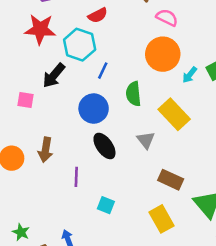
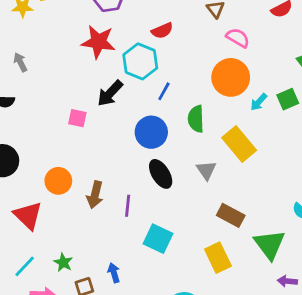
brown arrow: (45, 150) -> (95, 195), moved
cyan square: (106, 205) -> (158, 239), size x1.5

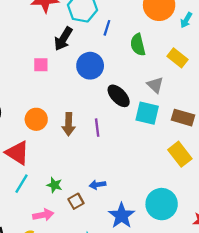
blue circle: (151, 132) -> (90, 66), moved
yellow rectangle: (239, 144) -> (177, 58), size x0.7
cyan square: (158, 239) -> (147, 113), moved
cyan line: (25, 266) -> (22, 184), moved
blue arrow: (114, 273) -> (98, 185), turned -70

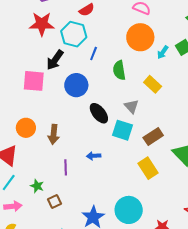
pink square: (41, 65) -> (34, 81), size x1.6
brown rectangle: (183, 118) -> (153, 136), turned -54
purple line: (97, 128) -> (66, 167), moved
blue arrow: (98, 185) -> (94, 156), moved
pink arrow: (43, 215) -> (13, 206), moved

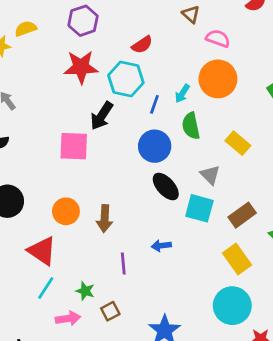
cyan arrow: (163, 52) -> (182, 94), moved
blue circle: (76, 85) -> (155, 146), moved
pink arrow: (13, 206) -> (68, 318), moved
cyan circle: (129, 210) -> (232, 306), moved

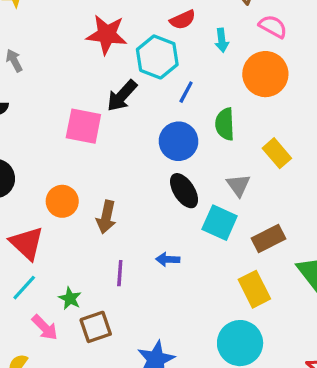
cyan arrow: (182, 94) -> (222, 40), moved, turned -48
brown square: (110, 311) -> (96, 327), size x1.4
pink arrow: (68, 318) -> (45, 327), turned 45

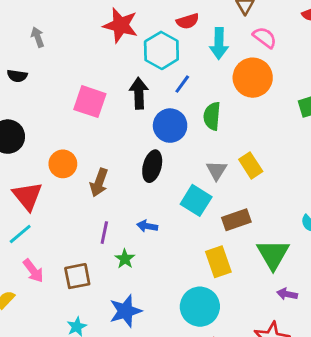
cyan arrow: (222, 40) -> (219, 43), size x1.5
black arrow: (122, 96) -> (139, 93), moved, turned 128
yellow rectangle: (277, 153) -> (251, 165), moved
black ellipse: (184, 191) -> (152, 166), moved, turned 40
green star: (70, 298) -> (125, 259), moved

